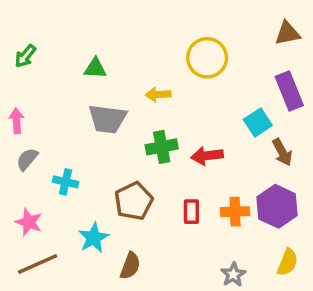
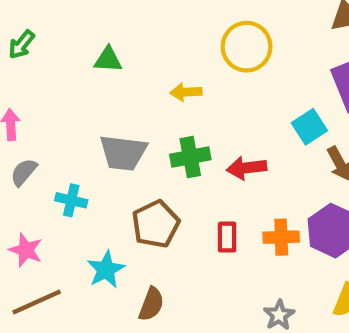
gray trapezoid: (107, 119) -> (123, 153), moved

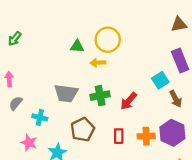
yellow circle: (247, 47) -> (108, 40), moved
green triangle: (108, 60) -> (77, 46), moved
red arrow: (247, 168) -> (129, 101), turned -42
pink star: (26, 250) -> (29, 143), moved

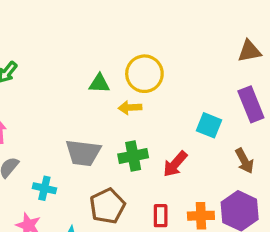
cyan square: (160, 80) -> (209, 125), moved, turned -35

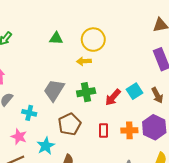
green triangle: (99, 83) -> (56, 38), moved
cyan square: (209, 125) -> (135, 91), moved, turned 35
gray trapezoid: (83, 153) -> (54, 90), turned 115

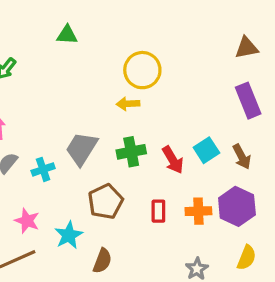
green triangle: (56, 38) -> (67, 35), moved
red arrow: (113, 97) -> (173, 160), turned -72
cyan cross: (29, 113) -> (43, 169), moved, turned -32

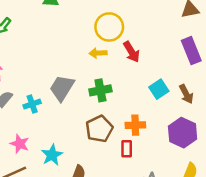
red arrow: (173, 160) -> (132, 52), moved
brown pentagon: (106, 202) -> (99, 129), moved
red rectangle: (158, 211) -> (127, 149), moved
orange cross: (198, 211) -> (135, 125), moved

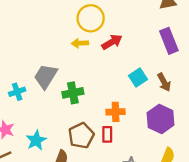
red arrow: (132, 52) -> (112, 42), turned -90
green cross: (100, 90) -> (73, 93), moved
brown pentagon: (99, 129) -> (81, 136), moved

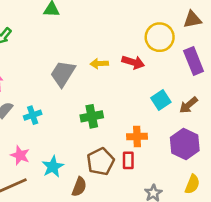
yellow circle: (91, 18) -> (160, 37), moved
red arrow: (112, 42) -> (133, 62), turned 48
gray trapezoid: (46, 76) -> (63, 74), moved
brown arrow: (164, 82) -> (189, 105), turned 78

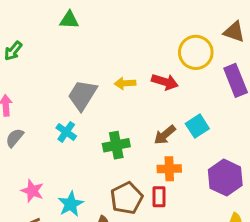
brown triangle: (192, 20) -> (234, 32), turned 30
brown arrow: (189, 105) -> (165, 135), moved
cyan cross: (33, 115) -> (66, 132), moved, turned -36

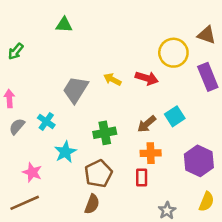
yellow arrow: (125, 83) -> (112, 79), turned 30
cyan cross: (66, 132) -> (46, 121), moved
brown pentagon: (127, 198) -> (98, 174), moved
cyan star: (71, 204) -> (65, 152), moved

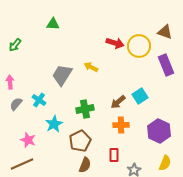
red arrow: (147, 78) -> (115, 43), moved
red rectangle: (142, 177) -> (114, 155), moved
brown semicircle: (92, 204) -> (85, 165), moved

